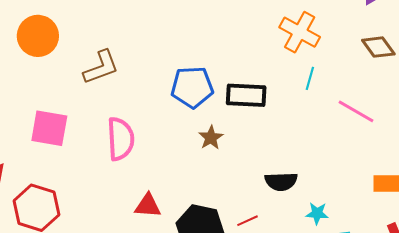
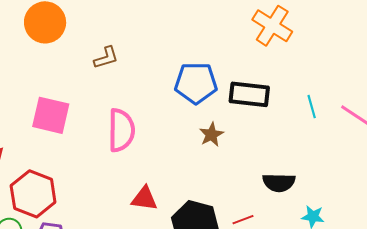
orange cross: (300, 32) -> (272, 26), moved
brown L-shape: (101, 67) -> (106, 58), size x0.7
cyan line: (310, 78) -> (312, 107), moved, turned -35

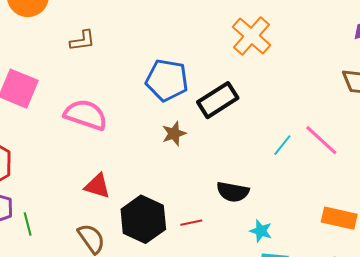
black rectangle: (249, 94) -> (218, 100), turned -48
cyan line: (312, 107) -> (282, 145), moved, turned 45
pink semicircle: (121, 130) -> (86, 115), turned -81

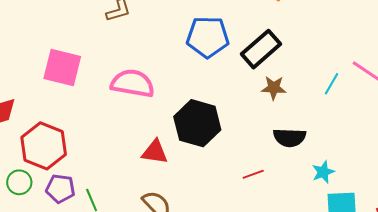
brown star: (174, 134) -> (274, 88), moved, turned 30
black hexagon: (143, 219) -> (197, 123), moved
cyan star: (261, 231) -> (323, 172), turned -30

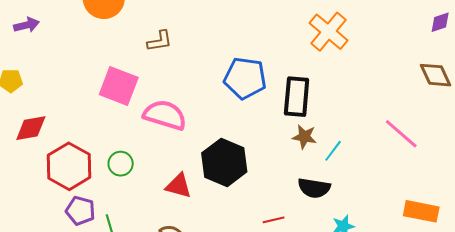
black rectangle: (261, 49) -> (297, 97), turned -51
pink square: (62, 68) -> (119, 86), moved
cyan line: (332, 84) -> (333, 151), moved
green circle: (19, 182) -> (121, 164), moved

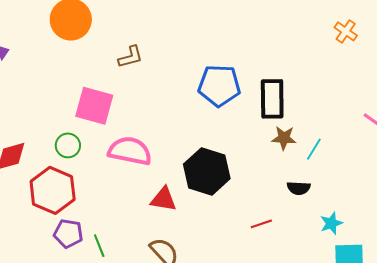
orange cross: (328, 32) -> (346, 31), moved, size x0.6
pink semicircle: (165, 115) -> (130, 151), moved
green circle: (121, 164) -> (68, 145), moved
black semicircle: (314, 188) -> (299, 188), size x0.7

